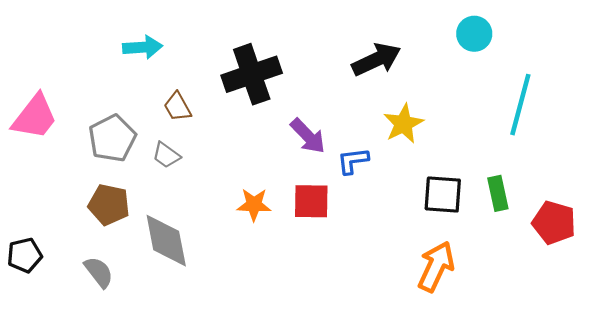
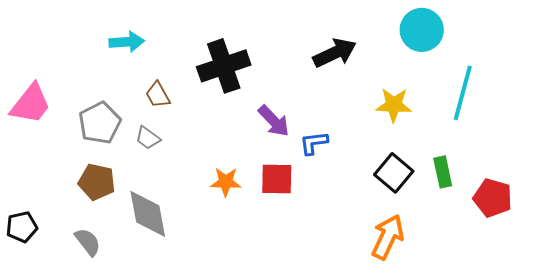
cyan circle: (474, 34) -> (422, 30), size x1.4
yellow star: (403, 124) -> (394, 105), moved, turned 30
black square: (443, 194) -> (394, 173), turned 36

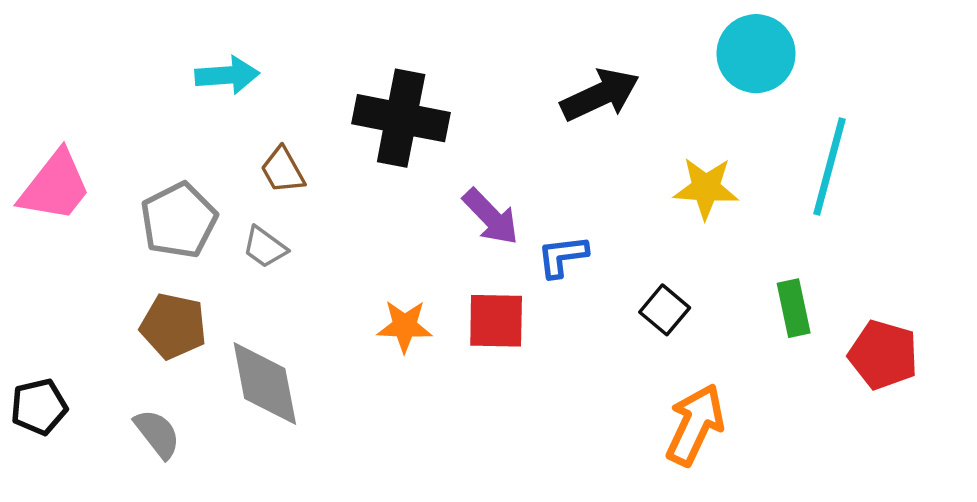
black cross: (224, 66) -> (401, 118), turned 30
black square: (394, 173) -> (665, 310), moved, size x0.7

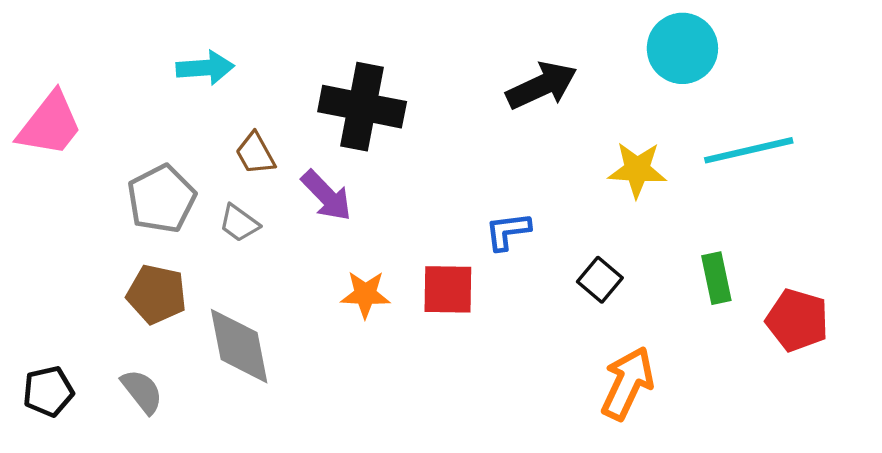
cyan line: (830, 167) -> (749, 150), turned 62
pink trapezoid: (55, 186) -> (50, 124), moved
purple arrow: (491, 217) -> (326, 196), moved
black pentagon: (39, 407) -> (48, 391), moved

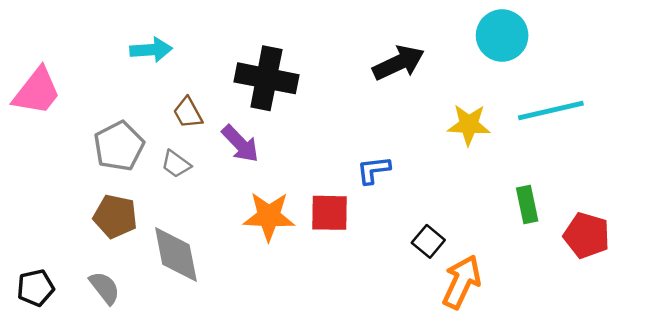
black square: (600, 280) -> (428, 241), moved
orange star: (365, 294) -> (269, 216), size x1.4

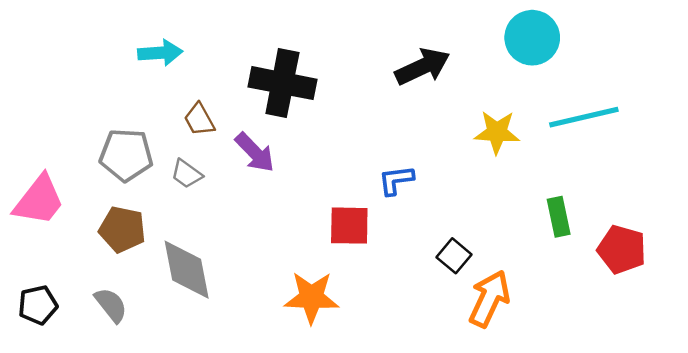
pink trapezoid: (37, 91) -> (39, 200), moved
gray pentagon: (119, 146) -> (126, 155), turned 30
orange star: (269, 216) -> (311, 297), moved

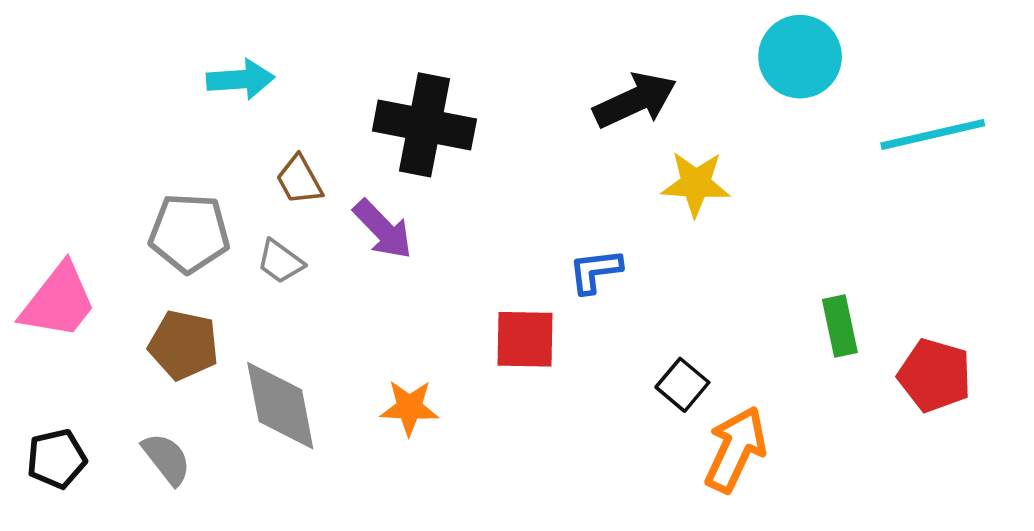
cyan line: (584, 117) -> (933, 134), moved
yellow star: (497, 132) -> (696, 184), moved
orange star: (311, 297) -> (409, 408), moved, size x0.7

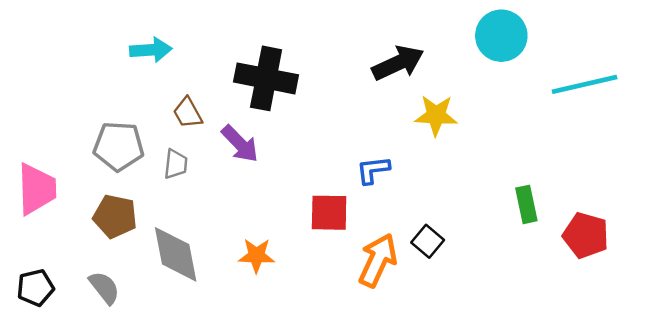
gray trapezoid: (280, 262) -> (176, 164), turned -120
pink trapezoid: (58, 301) -> (37, 189), turned -40
orange arrow: (736, 449) -> (378, 260), moved

